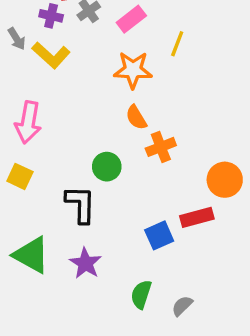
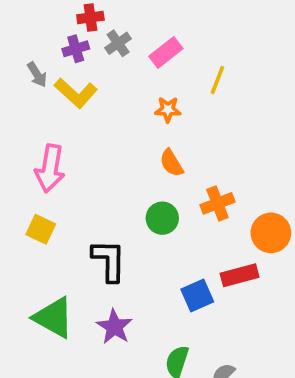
purple cross: (51, 16) -> (76, 49), turned -30
orange star: (133, 70) -> (168, 110), size x0.6
orange cross: (161, 147) -> (217, 203), moved
green circle: (107, 167) -> (162, 218), moved

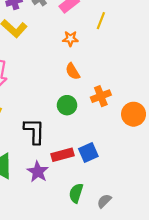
red rectangle: (240, 275) -> (63, 155), moved

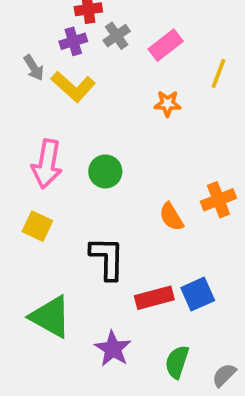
orange semicircle: (73, 71) -> (171, 217), moved
green circle: (67, 105) -> (105, 171), moved
purple star: (38, 172) -> (113, 349), moved

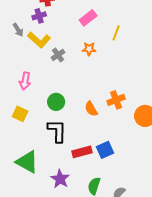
gray cross: (117, 36) -> (58, 55), moved
pink arrow: (47, 164) -> (25, 81), size x0.7
green circle: (105, 171) -> (56, 102), moved

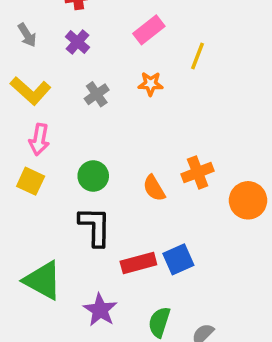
purple cross: (39, 16) -> (78, 42), moved, turned -32
gray arrow: (18, 30) -> (27, 35), moved
yellow L-shape: (39, 40) -> (31, 91), moved
yellow square: (20, 114) -> (31, 181), moved

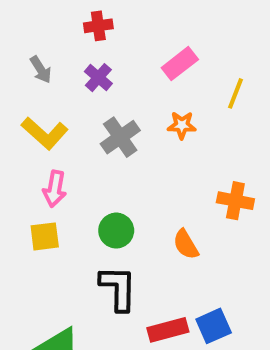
gray cross: (97, 94) -> (120, 137), size x1.4
orange cross: (198, 172) -> (235, 201), moved, turned 32
yellow square: (31, 181) -> (45, 236), turned -32

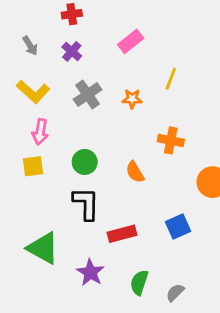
yellow line: (235, 93) -> (171, 79), moved
orange star: (182, 125) -> (132, 99), moved
blue square: (214, 326) -> (178, 227), moved

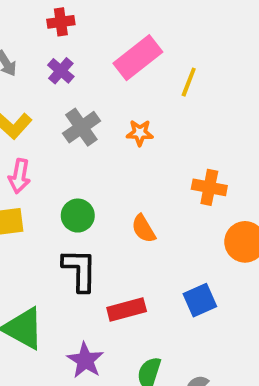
pink rectangle: (131, 41) -> (138, 58), size x1.4
yellow line: (171, 79) -> (189, 82), moved
orange cross: (171, 140) -> (209, 187), moved

